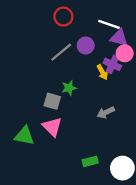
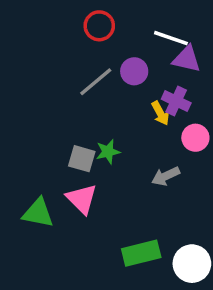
pink circle: (125, 53) -> (195, 138), moved
green star: (69, 88) -> (108, 152), moved
green rectangle: (90, 161) -> (141, 253), size x1.5

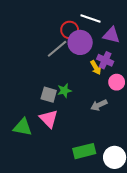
red circle: (99, 26) -> (70, 30), moved
white line: (171, 38) -> (91, 18), moved
purple circle: (134, 71) -> (80, 42), size x1.5

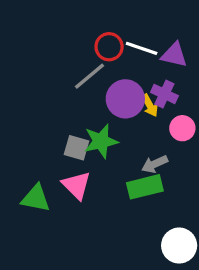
white line: (91, 18) -> (142, 48), moved
purple circle: (80, 42) -> (125, 99), moved
green star: (64, 91) -> (101, 141), size x1.5
green rectangle: (84, 151) -> (145, 187), moved

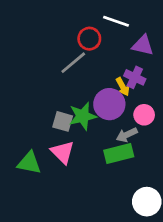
white line: (142, 48) -> (116, 21), moved
purple circle: (125, 99) -> (109, 104), moved
pink circle: (182, 128) -> (144, 115), moved

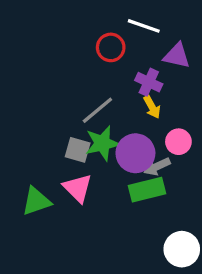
gray line: (73, 63) -> (97, 110), moved
purple cross: (135, 77) -> (149, 82), moved
purple circle: (109, 104) -> (135, 153), moved
green triangle: (29, 163) -> (36, 201), turned -30

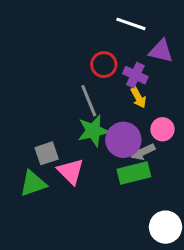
red circle: (111, 47) -> (104, 65), moved
gray line: (97, 110) -> (89, 101), turned -72
gray square: (78, 150) -> (47, 153), moved, turned -35

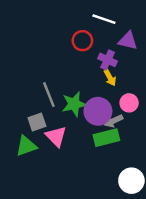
red circle: (104, 65) -> (82, 41), moved
gray line: (89, 101) -> (49, 95), moved

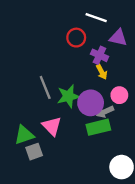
gray square: (37, 122) -> (34, 152), moved

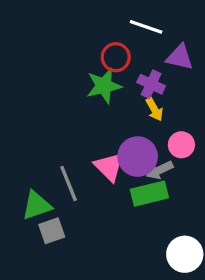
gray line: (45, 87) -> (69, 183), moved
green star: (68, 96) -> (104, 86), moved
pink triangle: (52, 126) -> (109, 167), moved

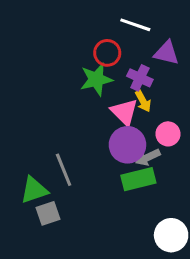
pink triangle: (109, 167) -> (124, 112), moved

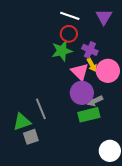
white line: (135, 25) -> (70, 16), moved
purple triangle: (166, 53) -> (104, 17), moved, turned 48
pink circle: (168, 134) -> (108, 71), moved, size x1.5

